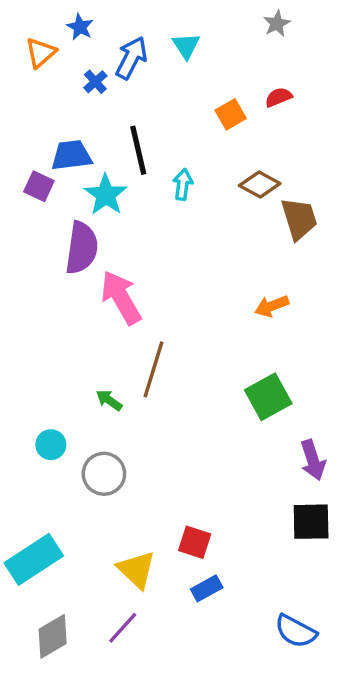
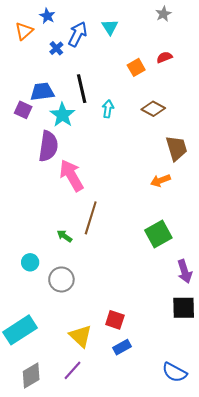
brown trapezoid: (299, 219) -> (177, 148), moved

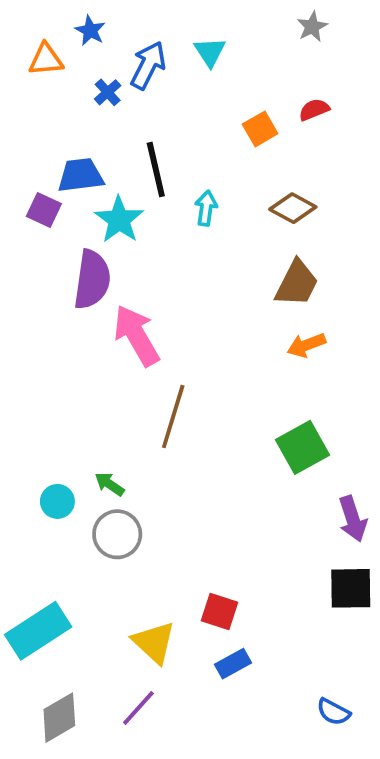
orange triangle: (24, 31) -> (46, 59), turned 36
brown trapezoid: (177, 148) -> (297, 283), moved, turned 44
green arrow: (64, 236) -> (109, 484), moved
blue semicircle: (175, 372) -> (333, 712), size x0.7

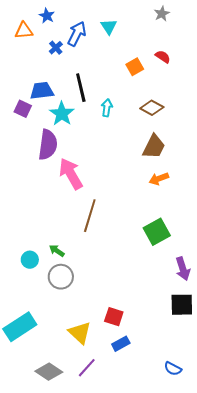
red semicircle: (314, 110) -> (163, 57), turned 56
purple line: (138, 708) -> (87, 368), moved
gray diamond: (59, 718) -> (49, 372), moved, turned 64

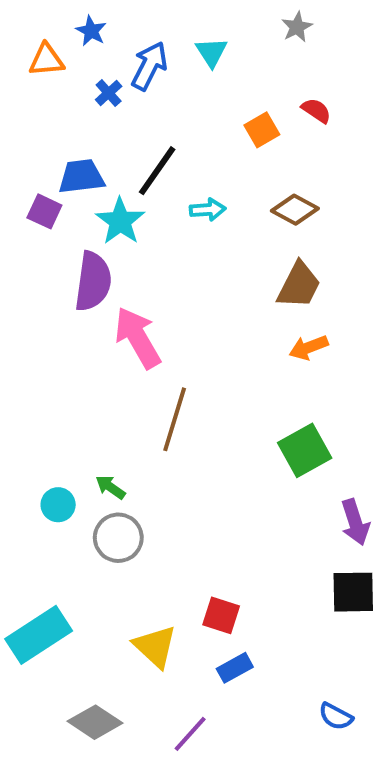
gray star: (162, 14) -> (297, 27), moved
black line: (81, 88) -> (157, 171), turned 48
cyan arrow: (107, 108) -> (208, 210), turned 78
purple line: (87, 368) -> (190, 734), moved

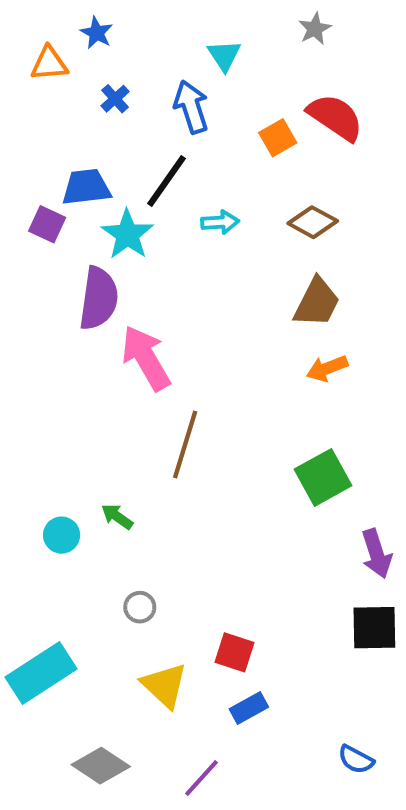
blue arrow: (149, 66) -> (191, 107), moved, turned -45
red semicircle: (316, 111) -> (335, 117), size x1.8
gray circle: (118, 538) -> (140, 607), moved, size x0.6

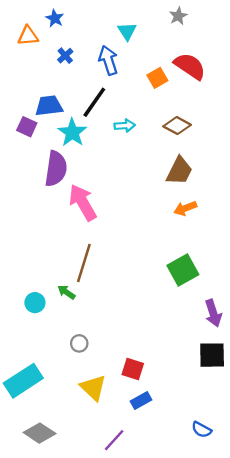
brown line: (185, 445) -> (84, 263), moved
gray diamond: (101, 766) -> (40, 433), moved

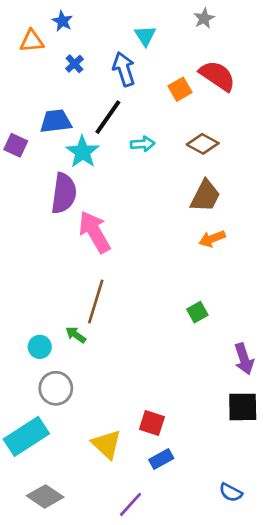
purple square: (27, 127) -> (16, 145), moved
green square: (183, 270) -> (197, 312), moved, size x0.6
gray circle: (79, 343) -> (56, 388), moved, size x1.6

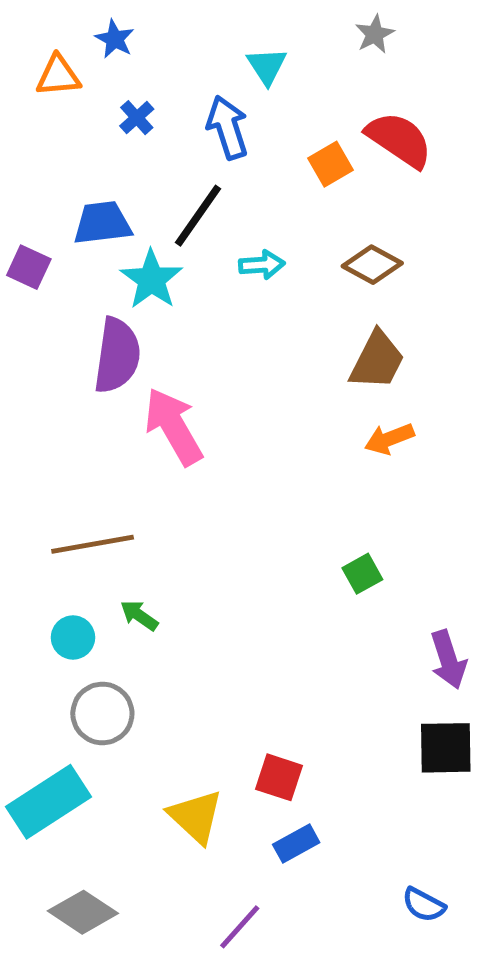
brown line: (96, 301) -> (93, 544), moved, turned 63

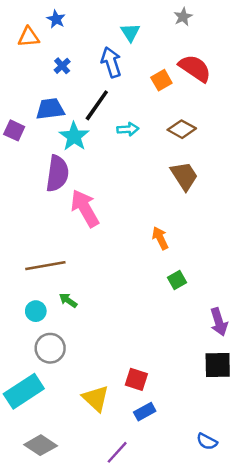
blue cross: (137, 118) -> (62, 66), moved
brown trapezoid: (377, 360) -> (184, 176), turned -60
orange arrow: (389, 439) -> (160, 238), moved, turned 85

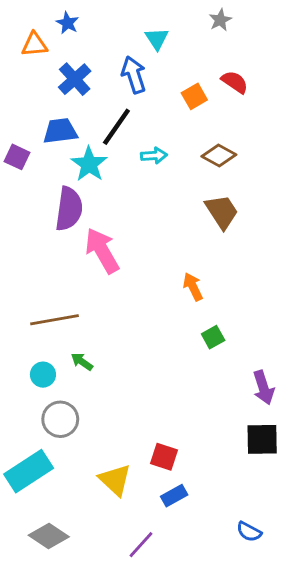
blue cross: (62, 66) -> (75, 79), size x1.6
red semicircle: (195, 68) -> (235, 82), size x0.7

